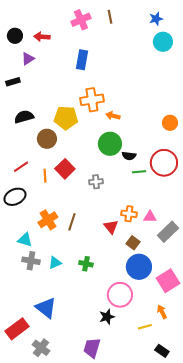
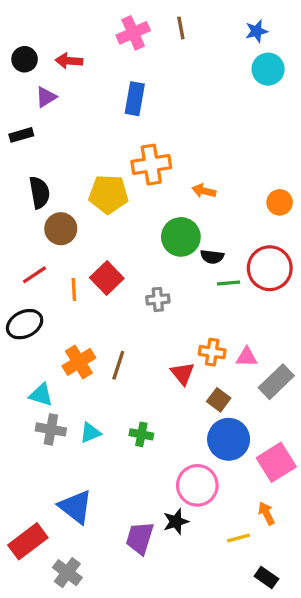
orange arrow: (113, 116) -> (204, 191), moved
black semicircle: (24, 117) -> (39, 192), turned 96
brown circle: (47, 139) -> (61, 229), moved
purple trapezoid: (92, 348) -> (140, 538), moved

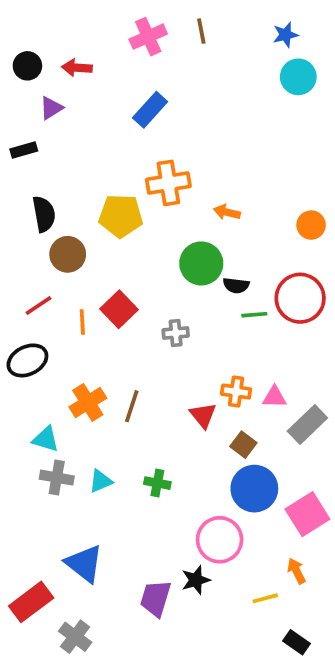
blue rectangle: (135, 99) -> (150, 110), turned 32

